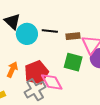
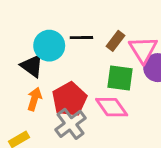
black triangle: (12, 21) -> (32, 66), moved
brown rectangle: (73, 36) -> (116, 41), turned -40
pink diamond: (52, 82) -> (112, 107), moved

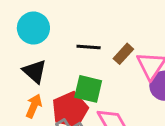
cyan circle: (49, 46) -> (33, 28), moved
green square: (120, 78) -> (88, 89), moved

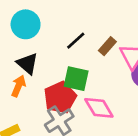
black line: (89, 47) -> (76, 41), turned -45
orange arrow: (34, 106) -> (18, 86), moved

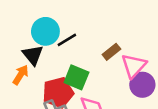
cyan circle: (26, 24) -> (45, 31), moved
black line: (76, 41) -> (67, 40), moved

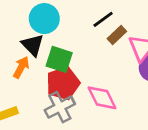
black line: (67, 40) -> (103, 19), moved
green square: (76, 77) -> (59, 59), moved

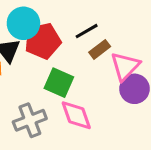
green square: (59, 59) -> (59, 83), moved
red pentagon: (63, 83) -> (43, 41), moved

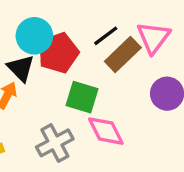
brown rectangle: (100, 49) -> (123, 55), size x1.5
pink triangle: (125, 66) -> (153, 38), moved

